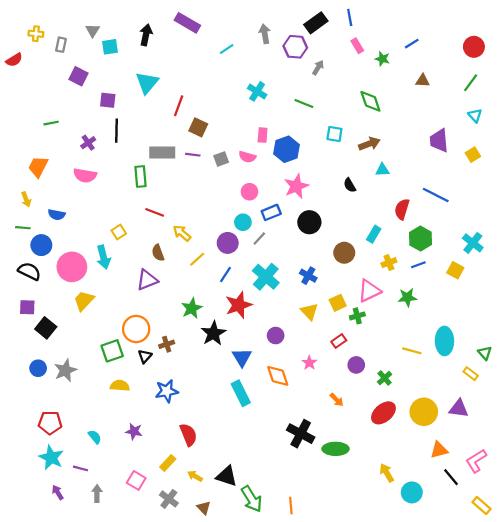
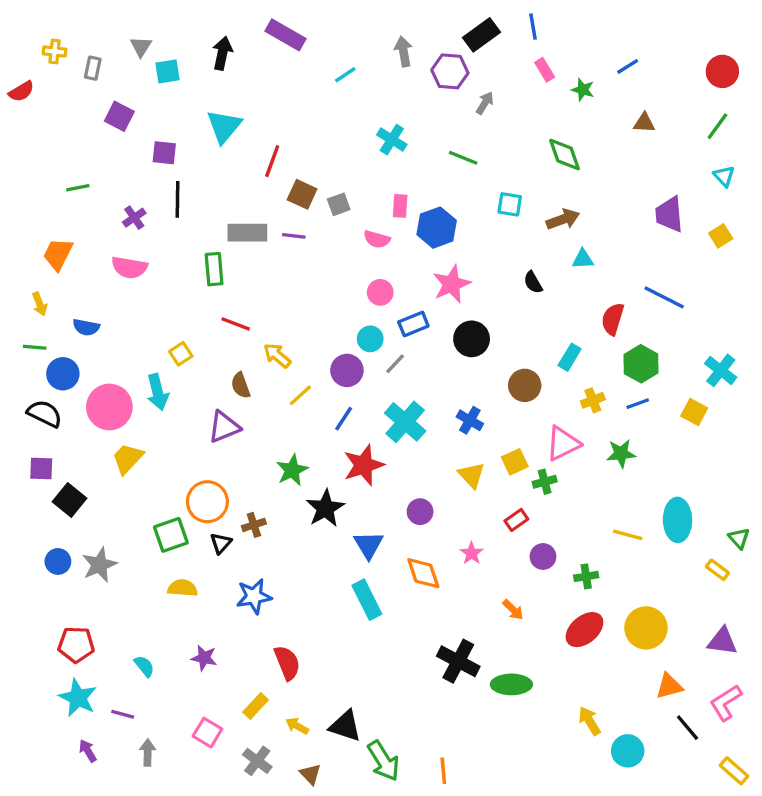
gray square: (221, 159) -> (339, 204), moved
green cross: (385, 378) -> (586, 576), turned 32
purple triangle: (459, 409) -> (722, 641), moved

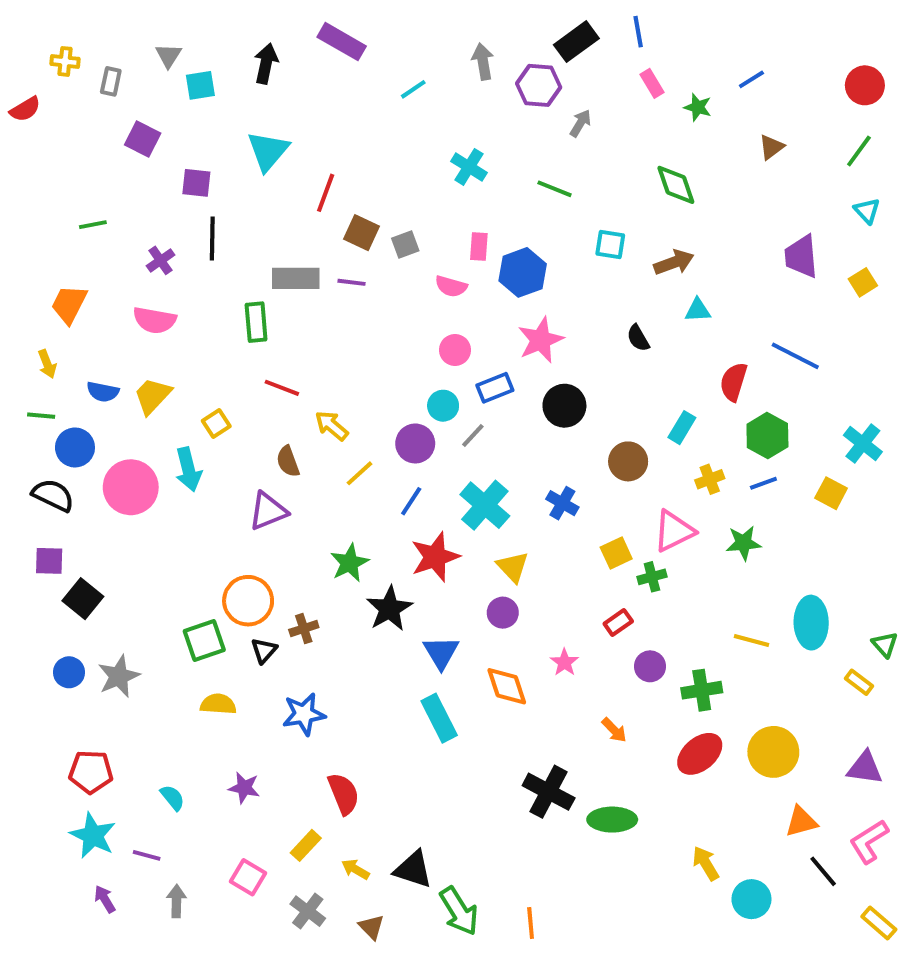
brown triangle: (644, 123) -> (771, 147), turned -40
yellow trapezoid: (128, 458) -> (153, 396), moved
yellow triangle: (472, 475) -> (513, 567), moved
green cross: (586, 576) -> (702, 690), size x1.4

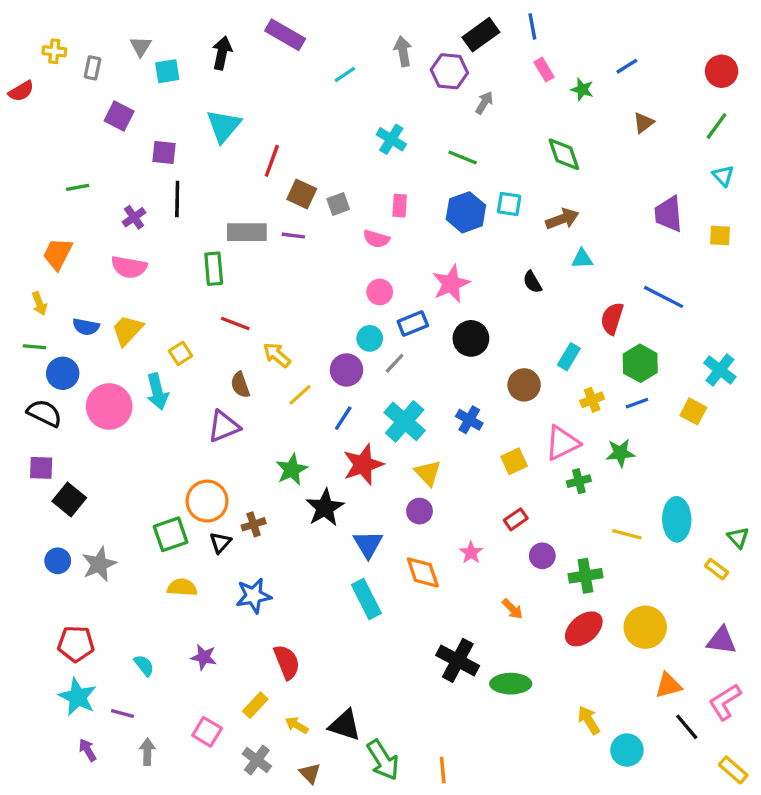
blue hexagon: (523, 272) -> (466, 212), moved
yellow square: (863, 282) -> (720, 236), turned 35
green cross: (652, 577) -> (579, 481), moved

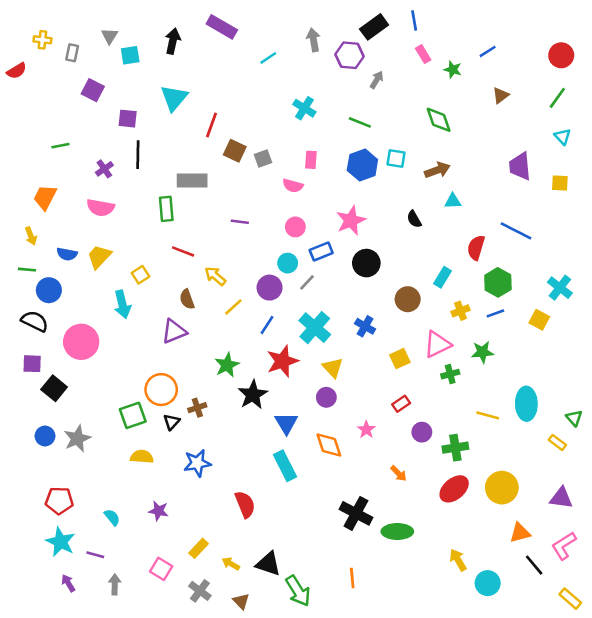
purple line: (293, 236) -> (240, 222), moved
pink circle: (109, 406) -> (81, 342), moved
red semicircle: (287, 662) -> (245, 504), moved
orange line: (443, 770) -> (352, 578), moved

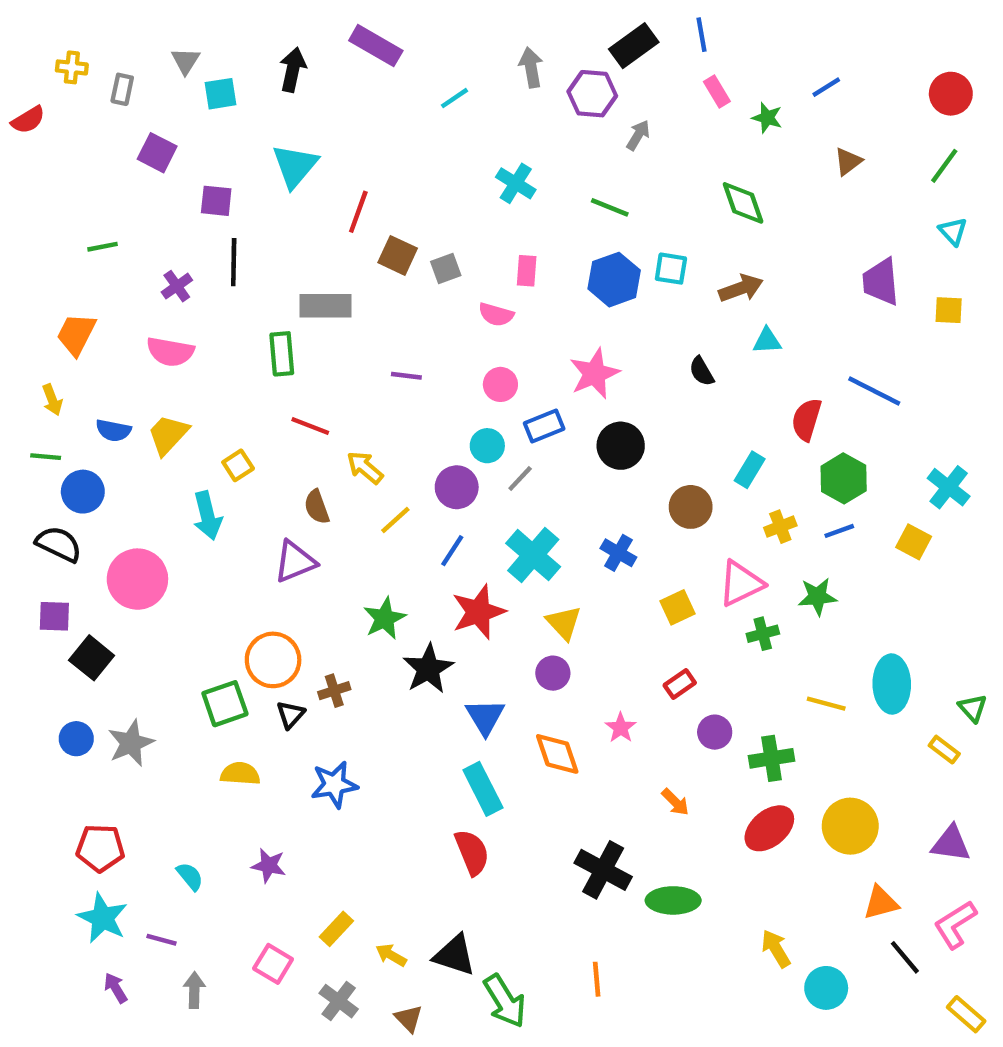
red semicircle: (245, 504) -> (472, 852), moved

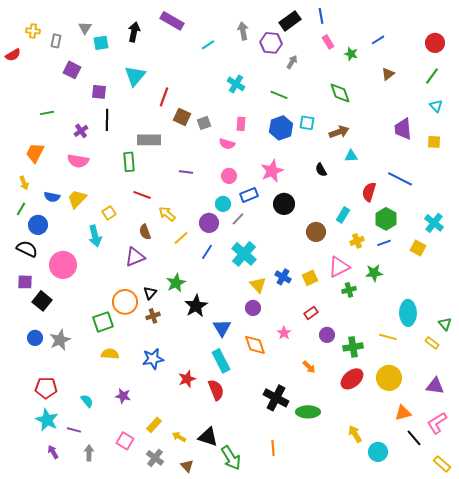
green line: (46, 457) -> (21, 209), turned -64
blue cross: (618, 553) -> (283, 277), moved
red star: (479, 612) -> (187, 379), moved, size x0.7
yellow line: (826, 704) -> (388, 337), moved
black triangle: (291, 715) -> (150, 293), moved

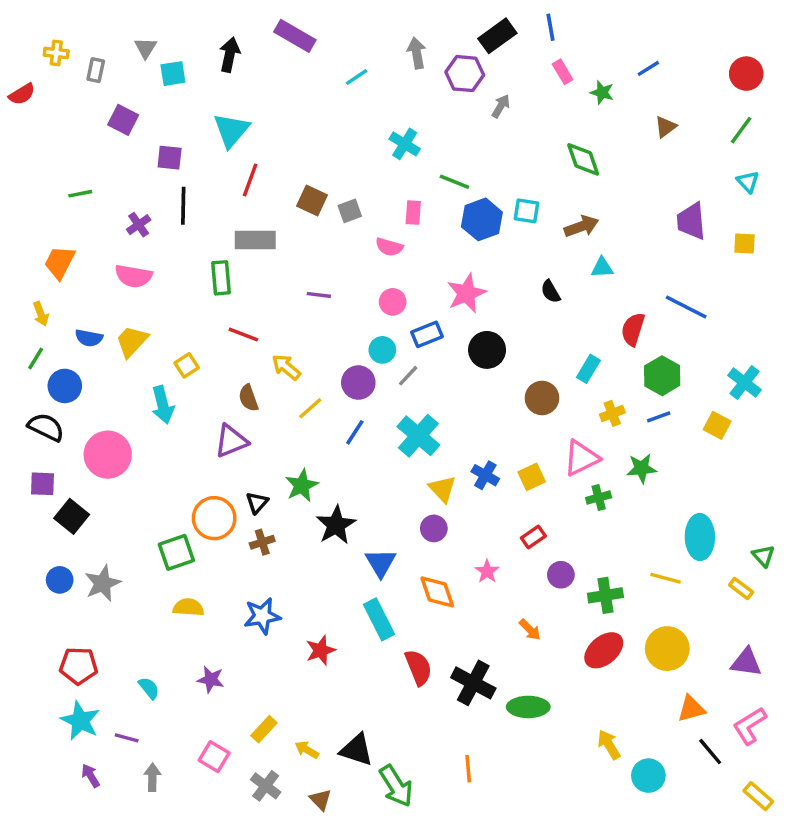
green line: (279, 95) -> (454, 182), moved
red line: (164, 97) -> (250, 180), moved
red semicircle: (216, 390) -> (418, 667), moved

